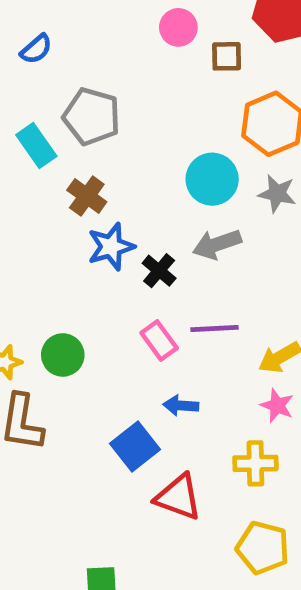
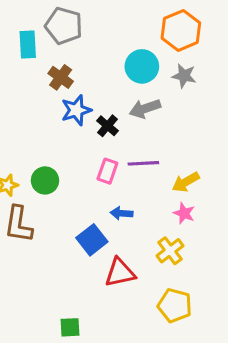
cyan rectangle: (36, 145) -> (28, 45), turned 32
pink rectangle: (159, 341) -> (107, 171), turned 55
yellow cross: (255, 463) -> (170, 251), turned -36
red triangle: (178, 497) -> (120, 273), turned -32

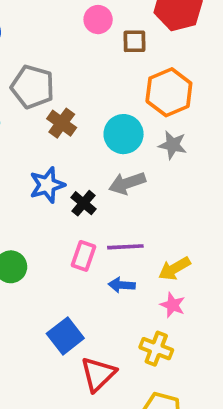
brown cross: (61, 77) -> (62, 123), moved
blue arrow: (122, 213) -> (122, 285), moved
yellow cross: (170, 251) -> (156, 349), turned -32
red triangle: (120, 273) -> (98, 374), turned -32

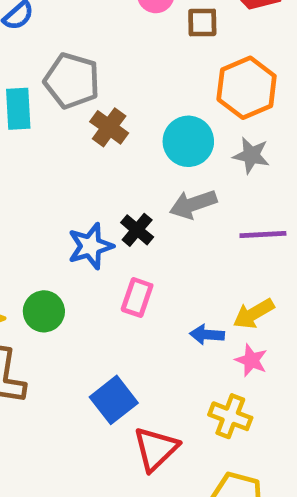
blue star: (47, 185) -> (90, 246), moved
purple line: (125, 247) -> (263, 234), moved
blue arrow: (122, 285) -> (207, 335), moved

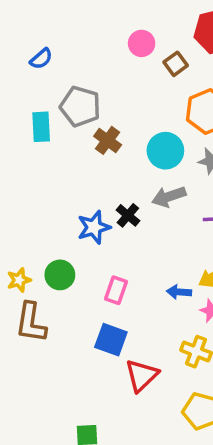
brown square: (202, 22) -> (176, 64), turned -35
pink rectangle: (137, 297) -> (116, 290), moved
blue square: (114, 400) -> (111, 340), turned -32

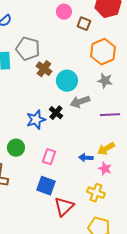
brown square: (176, 64) -> (84, 24), turned -32
cyan circle: (165, 151) -> (67, 81), moved

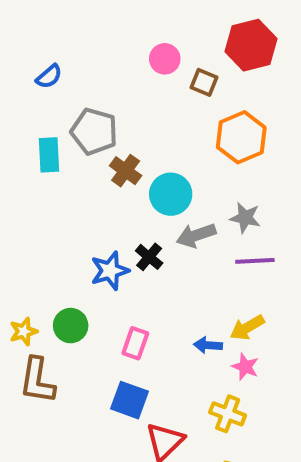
gray star: (105, 81) -> (245, 218), moved

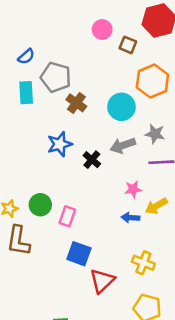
blue semicircle: (49, 76) -> (26, 57), moved
cyan circle: (171, 194) -> (121, 107), moved
blue star: (110, 271) -> (60, 144), moved
pink rectangle: (135, 343) -> (67, 216), moved
pink star: (245, 367) -> (133, 189), moved, turned -30

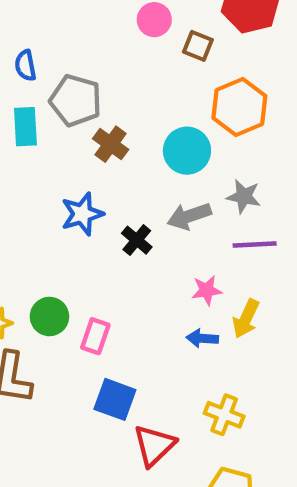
blue semicircle: (26, 57) -> (25, 65), turned 120
yellow arrow: (156, 206) -> (246, 319), turned -35

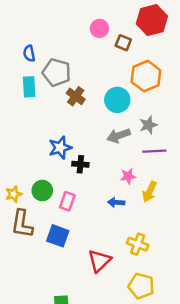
gray star: (244, 196) -> (148, 125), turned -30
blue star: (82, 214) -> (60, 148), moved
black cross: (137, 240) -> (80, 164), moved, turned -35
blue arrow: (202, 338) -> (116, 202), moved
blue square: (115, 399) -> (58, 236), moved

